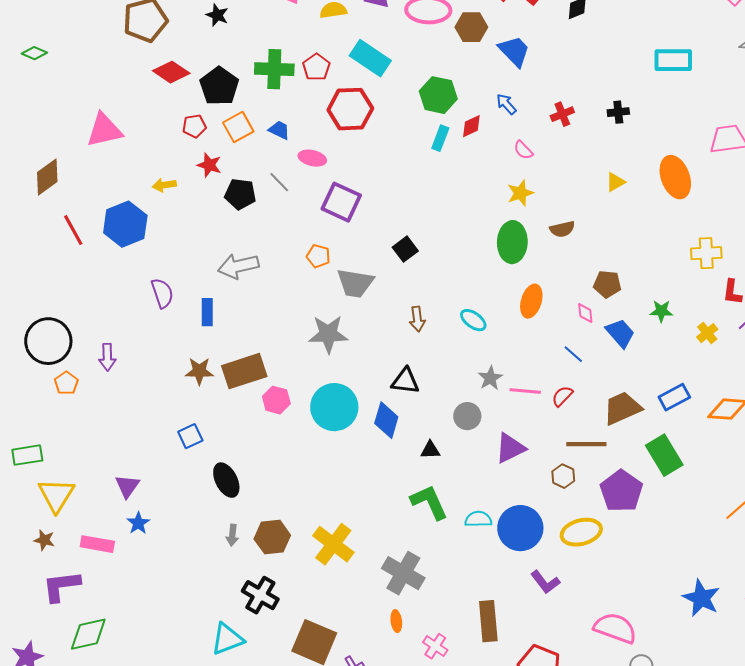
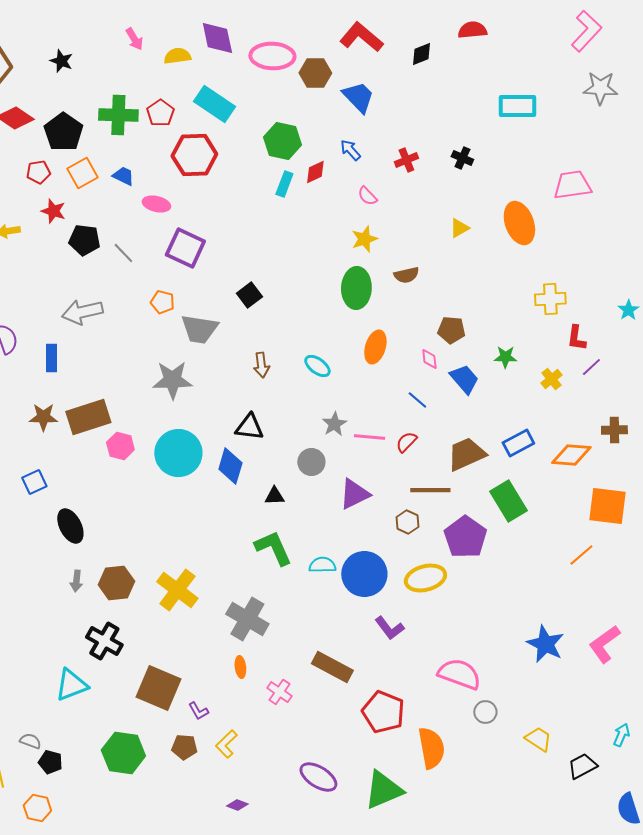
black cross: (618, 112) -> (462, 158), turned 30
gray line: (279, 182) -> (123, 253), moved
brown rectangle: (488, 621) -> (332, 667), turned -57

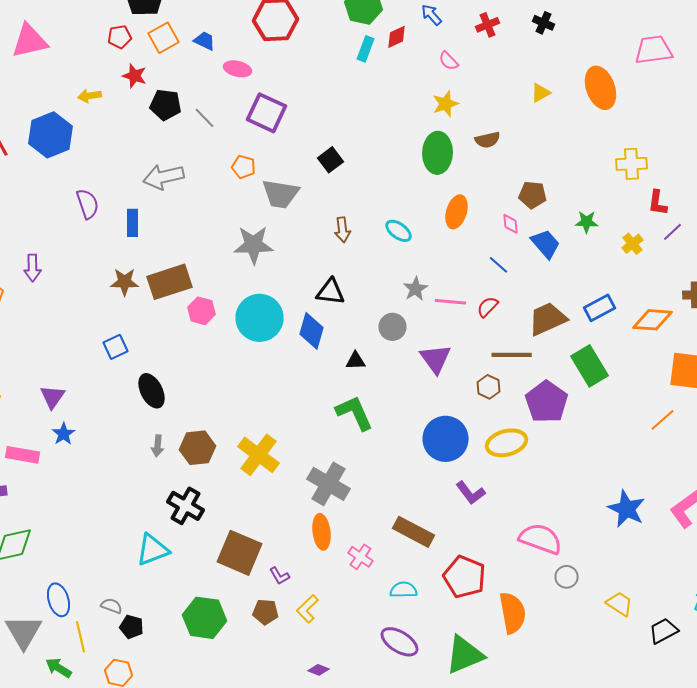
purple triangle: (354, 494) -> (436, 359), turned -40
cyan semicircle: (322, 565) -> (404, 590), moved
orange ellipse: (240, 667) -> (322, 532), size x1.6

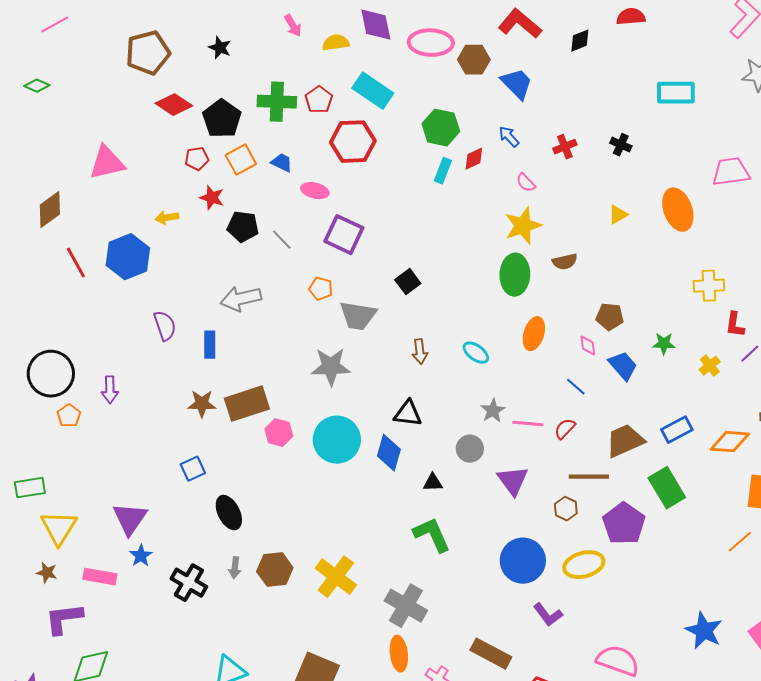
yellow star: (446, 104) -> (523, 226), size x1.4
purple triangle: (52, 397) -> (130, 519), size x1.4
black cross: (186, 506) -> (189, 583), moved

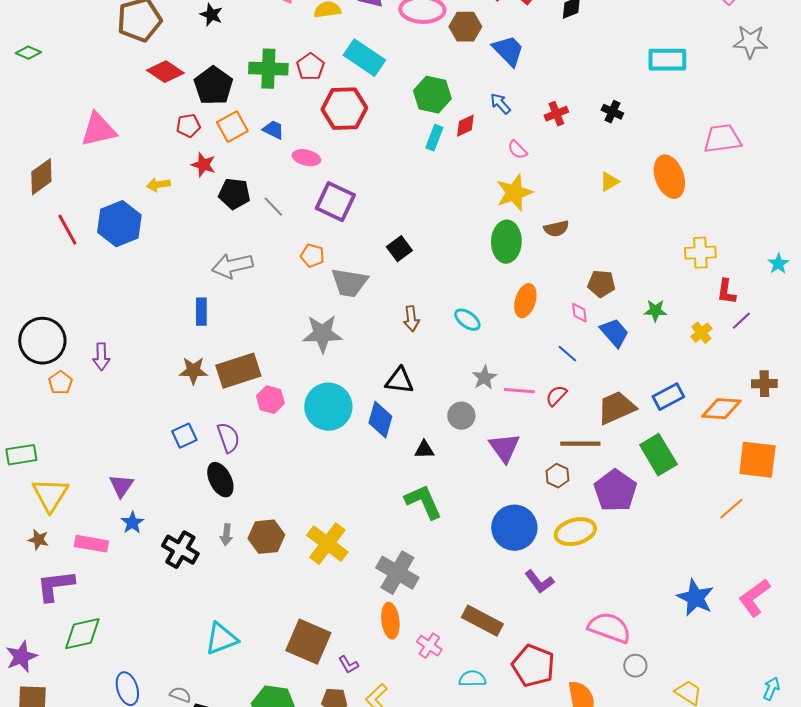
purple semicircle: (165, 326) -> (228, 438), moved
purple triangle: (130, 519) -> (121, 486), size x0.7

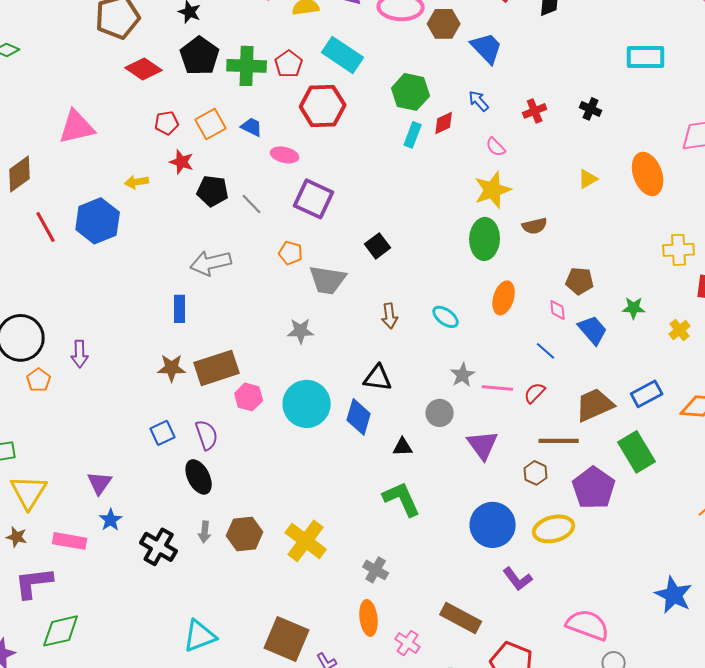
black pentagon: (213, 86) -> (200, 56), moved
gray star: (322, 334) -> (301, 331), size x0.7
gray cross: (397, 573) -> (376, 570), size x0.6

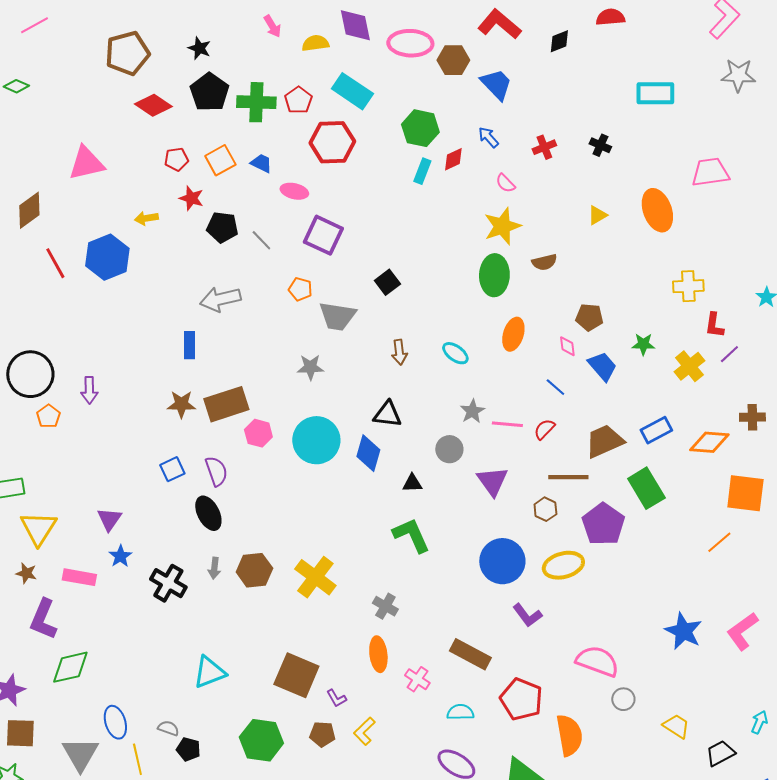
yellow cross: (680, 330) -> (689, 366), size x1.4
purple L-shape: (34, 583) -> (43, 619), turned -60

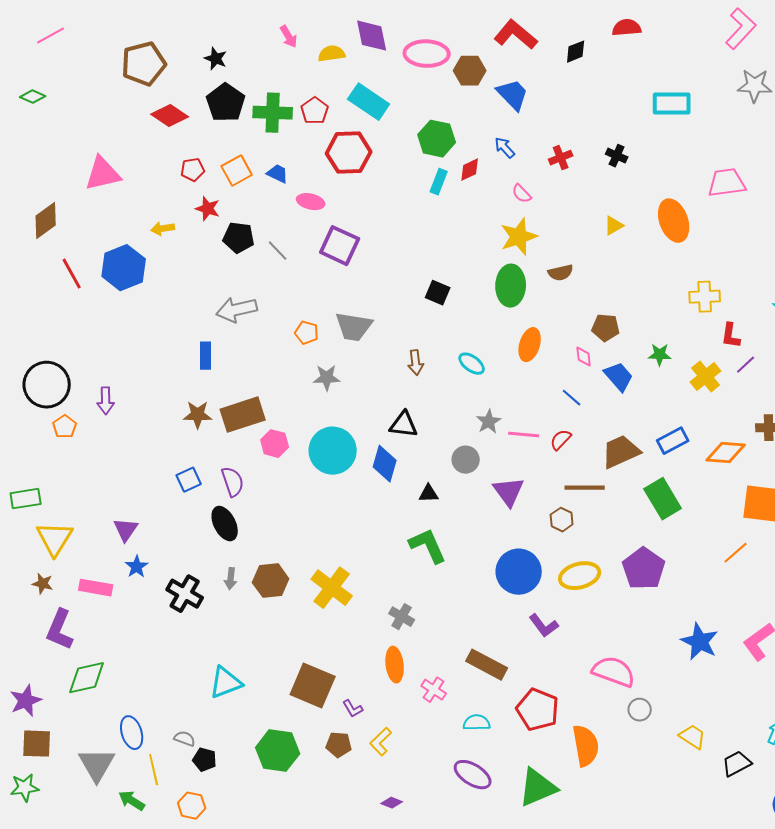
black square: (387, 282) -> (438, 293), moved, turned -30
orange pentagon: (300, 289) -> (307, 333), moved
purple pentagon: (603, 524) -> (644, 569), moved

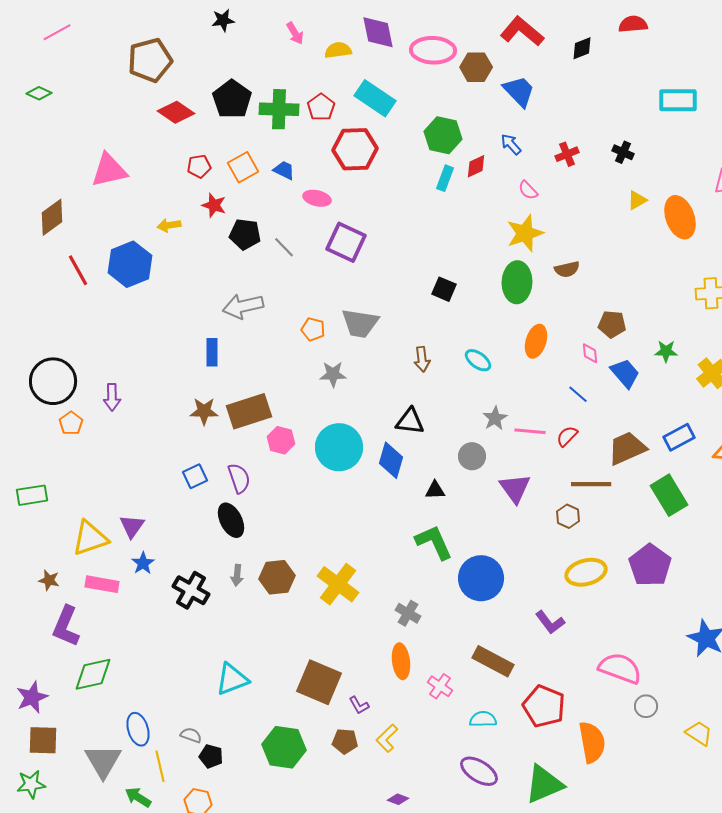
black star: (216, 59) -> (223, 20), moved, turned -30
yellow triangle: (614, 226) -> (637, 200), moved
yellow triangle: (55, 539) -> (90, 538), moved, turned 39
blue circle: (519, 572) -> (481, 578), moved

